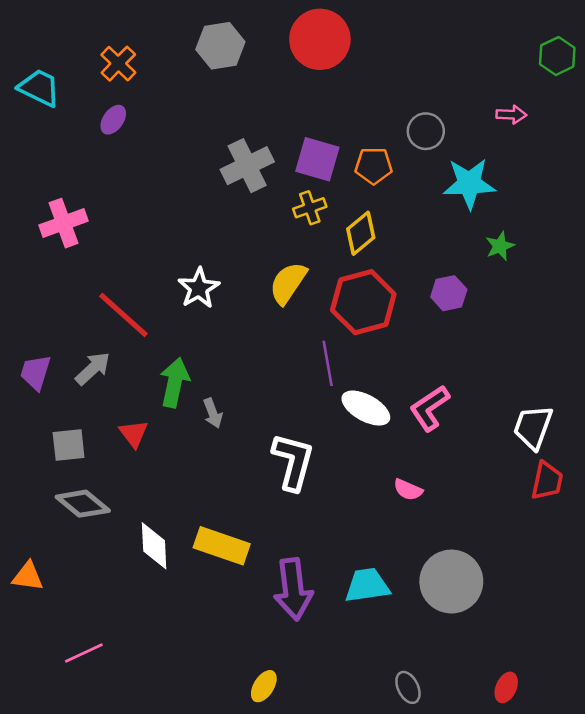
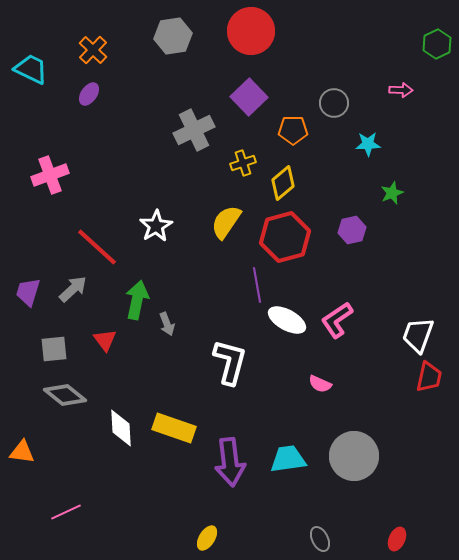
purple square: (317, 159) -> (249, 97), moved, turned 30
cyan star: (469, 183) -> (368, 144), size x0.6

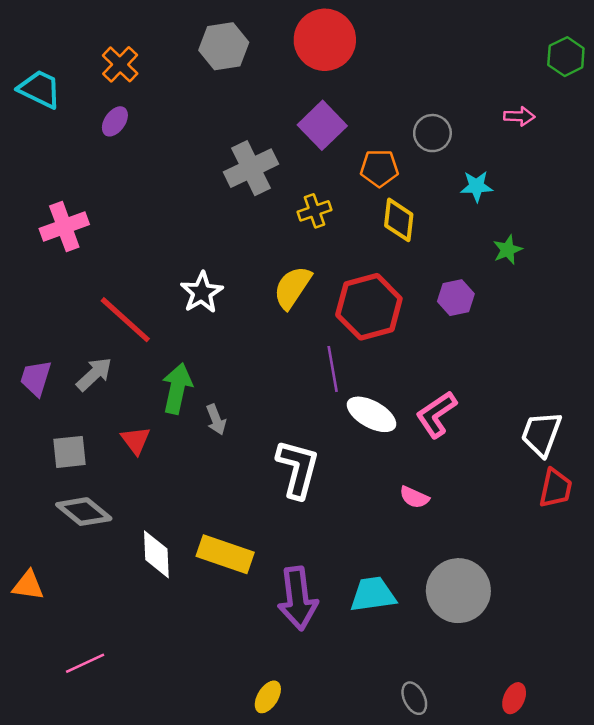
yellow diamond: (283, 183) -> (399, 220), moved, turned -44

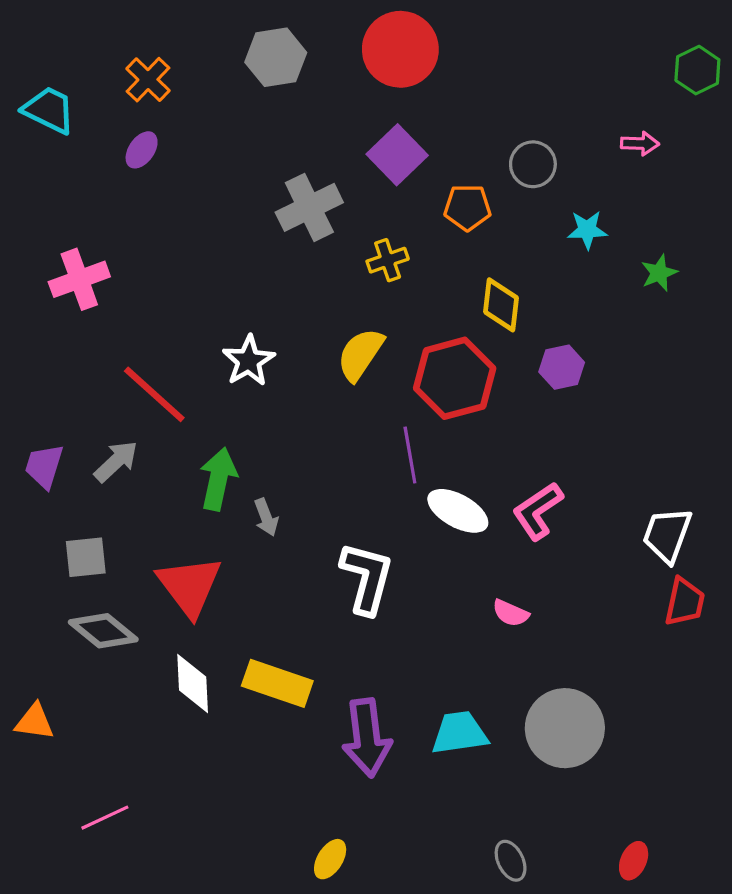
yellow diamond: (399, 220) -> (501, 305), moved
green star: (508, 250) -> (659, 273), moved
red triangle: (136, 440) -> (189, 586), moved, size x1.8

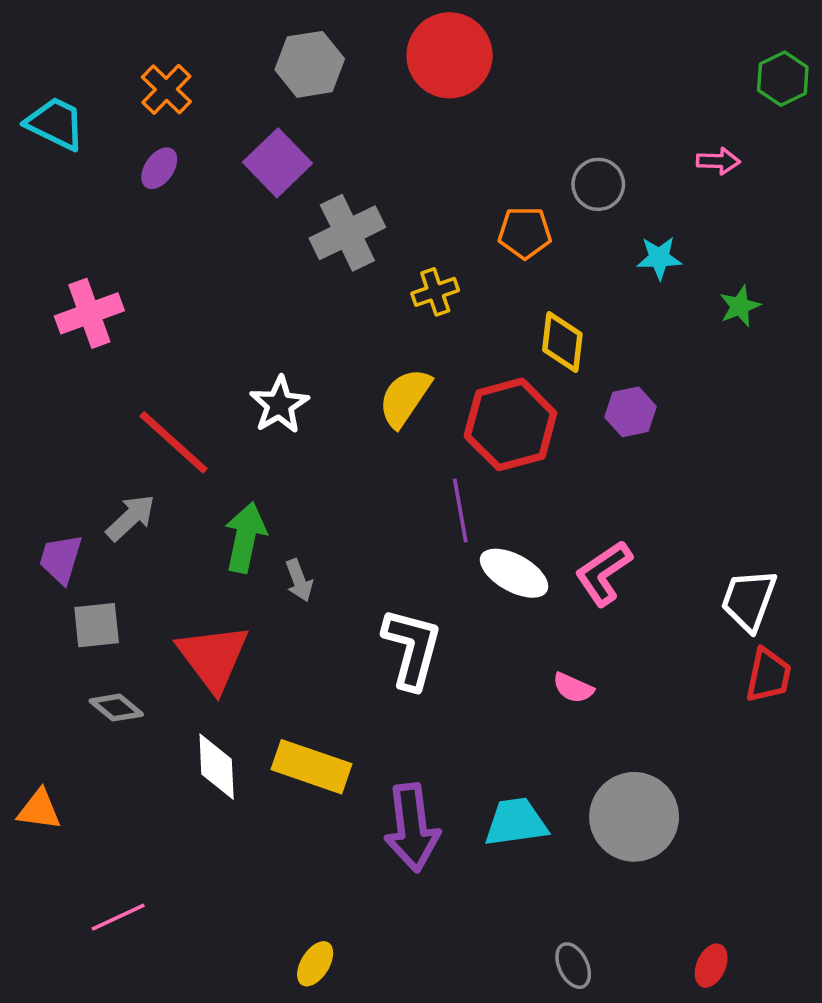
purple square: (397, 155) -> (278, 163), moved
purple trapezoid: (44, 466) -> (61, 559), moved
gray diamond: (103, 631) -> (116, 708), size x0.7
yellow ellipse: (330, 859) -> (315, 964), moved

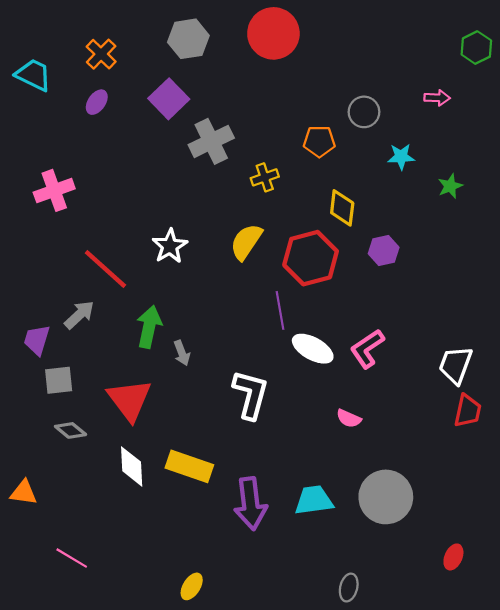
pink line: (118, 917) -> (72, 558), turned 56
gray ellipse: (573, 966) -> (349, 588), turned 40
red ellipse: (711, 966) -> (453, 557), moved

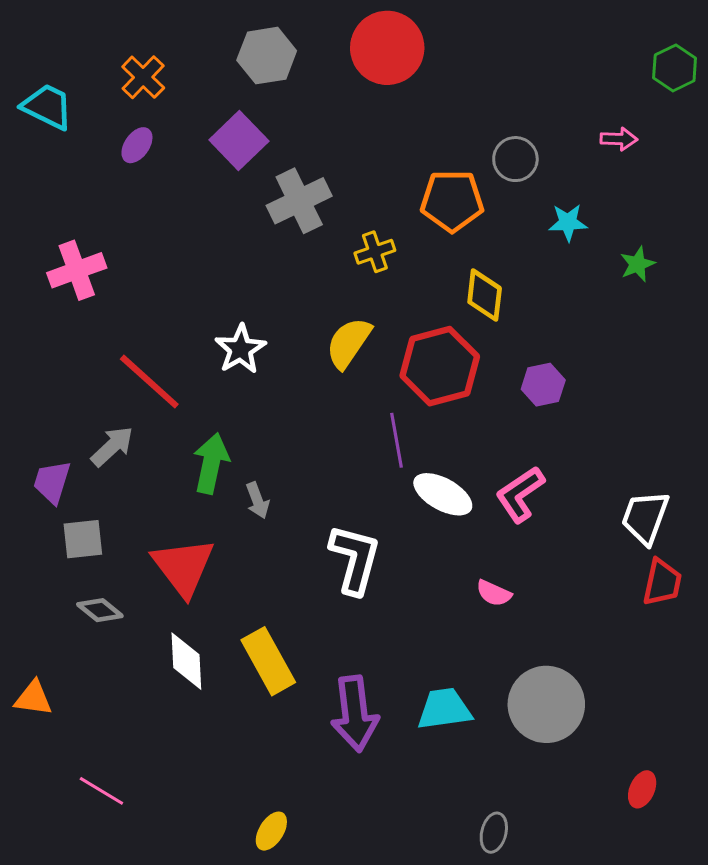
orange pentagon: (319, 141) -> (452, 201), size x1.4
purple hexagon: (384, 250) -> (543, 385), moved
yellow rectangle: (189, 466) -> (268, 661), turned 42

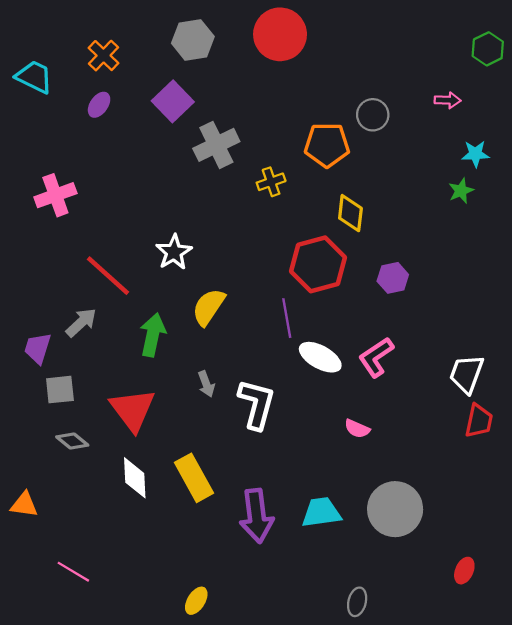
cyan star: (568, 222) -> (476, 154), moved
yellow semicircle: (349, 343) -> (209, 307), moved
gray arrow: (257, 500) -> (206, 384), moved

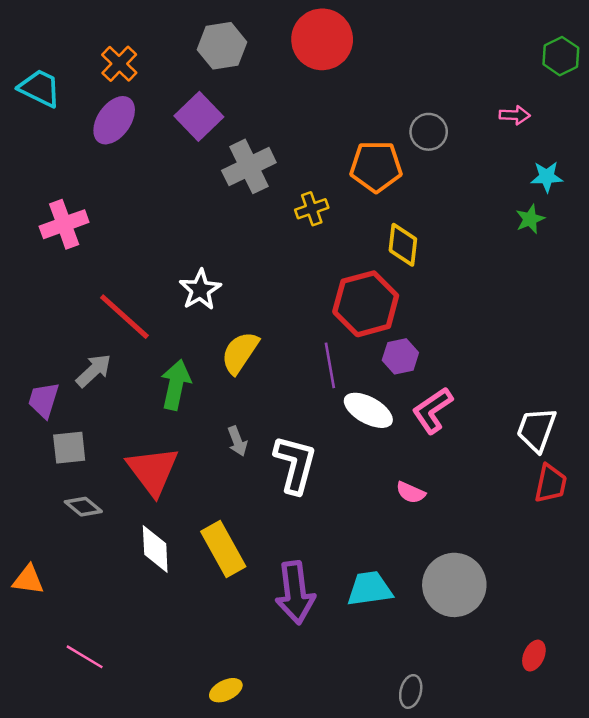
purple ellipse: (99, 105) -> (114, 120), size x1.6
purple hexagon: (393, 278) -> (400, 356), moved
yellow ellipse: (196, 601) -> (226, 690), turned 32

